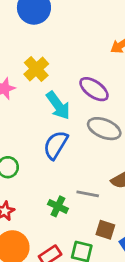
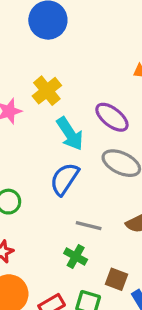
gray line: (88, 194) -> (89, 226), moved
green cross: (58, 206) -> (76, 256), moved

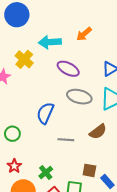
cyan arrow: (70, 134) -> (50, 42), moved, turned 130
green cross: (76, 256) -> (46, 173), moved, turned 32

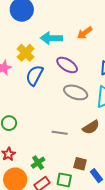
blue semicircle: (45, 113) -> (34, 75), moved

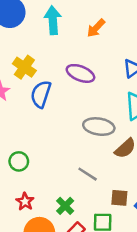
cyan arrow: (51, 38) -> (53, 20), moved, turned 95
gray ellipse: (76, 92) -> (99, 127), moved
gray line: (60, 133) -> (88, 174), moved, turned 35

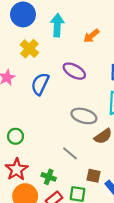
yellow cross: (24, 67) -> (29, 49), moved
red star: (25, 201) -> (17, 169), size x1.5
green cross: (65, 206) -> (49, 177), turned -32

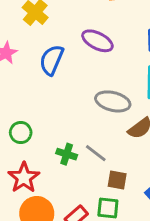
brown square: (94, 176) -> (117, 180), moved
green cross: (49, 177) -> (67, 154), moved

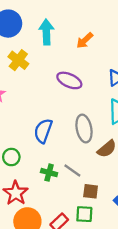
blue semicircle: (52, 60) -> (43, 131), moved
gray ellipse: (113, 101) -> (84, 129), turned 68

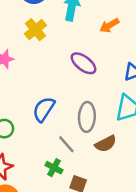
gray line: (72, 171) -> (66, 144), moved
green cross: (49, 173) -> (54, 168), moved

